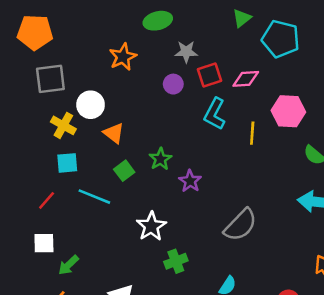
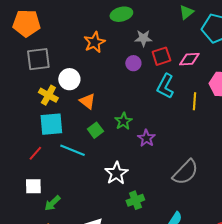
cyan square: (67, 163) -> (51, 124), size x1.4

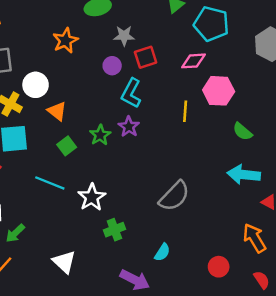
pink diamond: (189, 59) -> (193, 61), moved
cyan L-shape: (165, 86) -> (131, 93), moved
purple star: (146, 138) -> (129, 127), moved
cyan line: (72, 150) -> (50, 183), moved

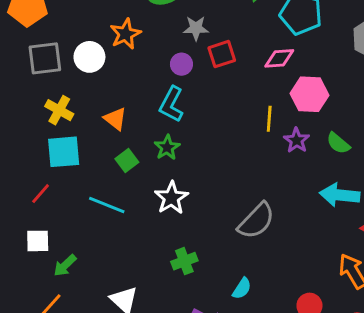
white circle: (36, 85) -> (89, 57), moved
cyan L-shape: (131, 93) -> (171, 104), moved
purple star: (129, 127) -> (297, 140), moved
white star: (92, 197) -> (171, 198), moved

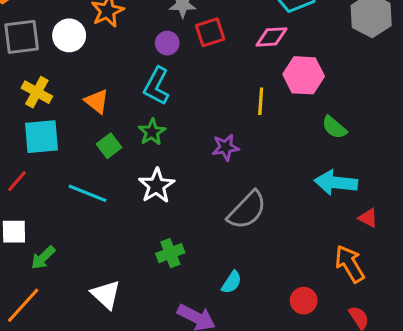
purple star: (297, 140) -> (225, 147), moved, turned 30

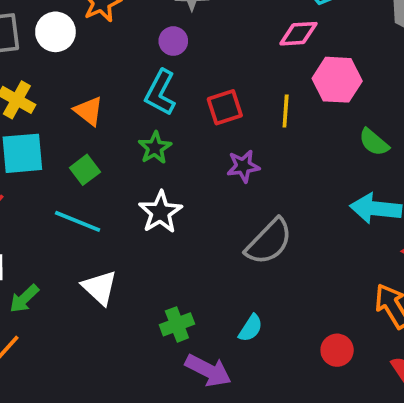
red square: (210, 32) -> (225, 107), moved
green square: (109, 146) -> (85, 170), moved
green cross: (170, 253) -> (177, 324), moved
white triangle: (106, 294) -> (100, 288), moved

